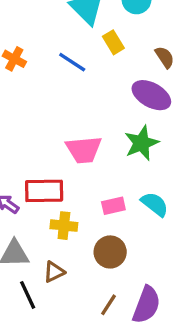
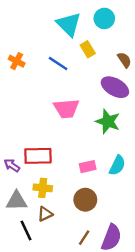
green star: (141, 143) -> (108, 122), turned -30
pink trapezoid: (84, 150) -> (66, 108), moved
cyan semicircle: (155, 204) -> (117, 165), turned 78
yellow cross: (64, 226) -> (43, 188), moved

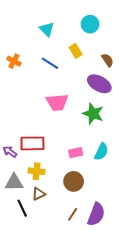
cyan triangle: (69, 24) -> (47, 29), moved, size x0.7

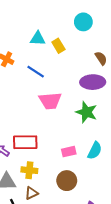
cyan triangle: (47, 29) -> (38, 39), moved, turned -42
yellow rectangle: (76, 51) -> (58, 46), moved
blue line: (50, 63) -> (36, 72), moved
purple ellipse: (99, 84) -> (93, 82), turned -30

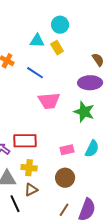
cyan circle: (83, 22) -> (60, 25), moved

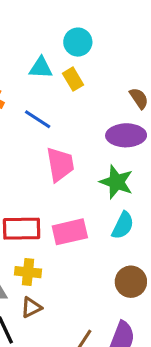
pink trapezoid: (49, 101) -> (60, 164), turned -95
cyan semicircle: (92, 149) -> (123, 225), moved
pink rectangle: (67, 150) -> (70, 232), moved, size x1.5
brown circle: (65, 178) -> (131, 282), moved

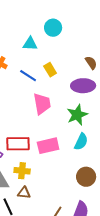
yellow rectangle: (73, 79) -> (50, 70), moved
green star: (116, 182) -> (77, 115), turned 30
brown triangle: (31, 307) -> (24, 193), turned 32

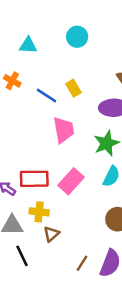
cyan triangle: (30, 44) -> (28, 45), moved
pink rectangle: (48, 146) -> (71, 181), turned -35
brown triangle: (24, 193) -> (51, 234), moved, turned -48

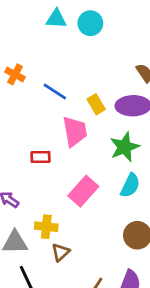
cyan triangle: (28, 45) -> (56, 19), moved
yellow rectangle: (73, 88) -> (96, 104), moved
red rectangle: (34, 179) -> (41, 157), moved, size x0.6

